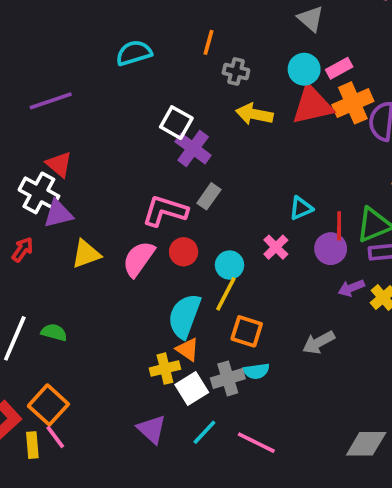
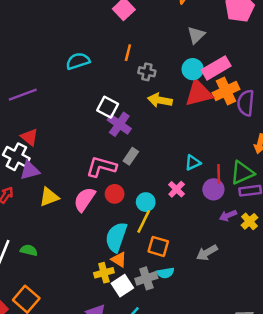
gray triangle: (311, 19) -> (196, 35), turned 36
pink rectangle: (339, 68) -> (216, 68), size x1.6

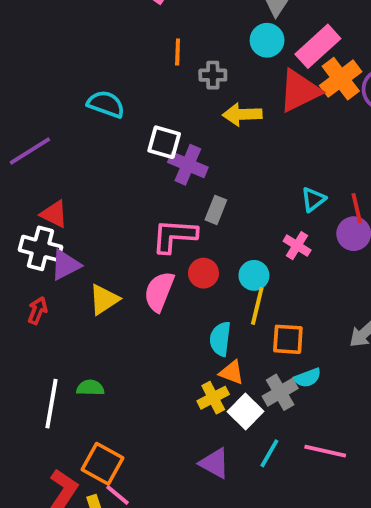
cyan semicircle: (78, 61) -> (106, 104), moved, turned 50
cyan circle: (193, 69) -> (267, 40), moved
cyan semicircle: (116, 237) -> (220, 339), size x0.7

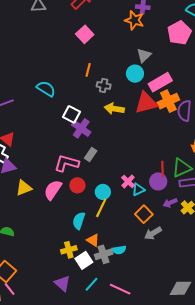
cyan triangle: (313, 199) -> (138, 190), moved
orange square: (288, 339) -> (144, 214), moved, turned 30
orange triangle: (232, 372) -> (93, 240), moved

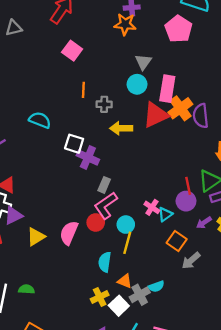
pink rectangle: (160, 82) -> (167, 89), turned -40
pink L-shape: (67, 163) -> (106, 206), moved, turned -40

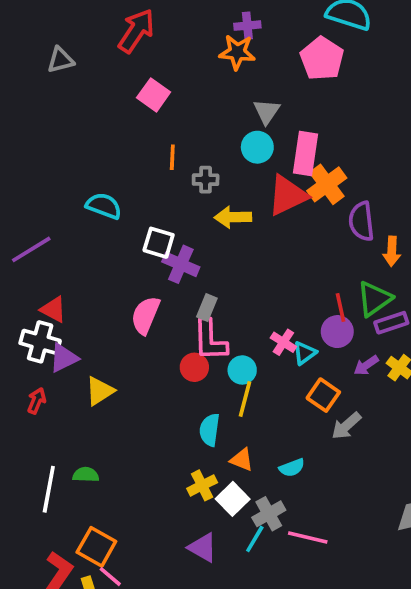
purple semicircle: (201, 116) -> (361, 221), moved
pink L-shape: (106, 206) -> (210, 340), turned -56
pink semicircle: (69, 233) -> (145, 315), moved
gray cross: (140, 295) -> (269, 514), moved

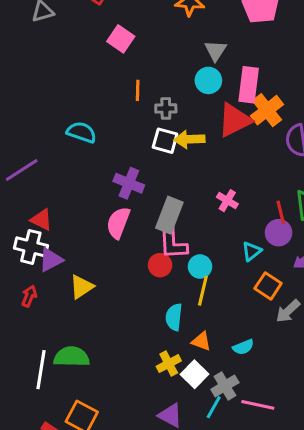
white square: (159, 243) -> (165, 141), moved
purple cross: (181, 264) -> (129, 183), moved
gray rectangle: (207, 308) -> (169, 215), size x1.6
pink cross: (283, 342) -> (227, 201), moved
green semicircle: (86, 475) -> (72, 357), size x1.6

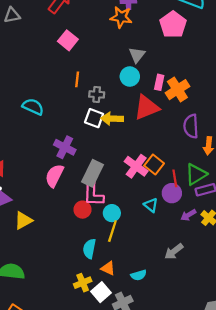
pink rectangle: (249, 85) -> (159, 82), size x0.6
orange cross: (267, 110) -> (177, 90), moved
pink cross: (227, 201) -> (136, 166), size x1.5
cyan triangle: (252, 251) -> (151, 205), turned -48
orange square: (268, 286) -> (154, 164), moved

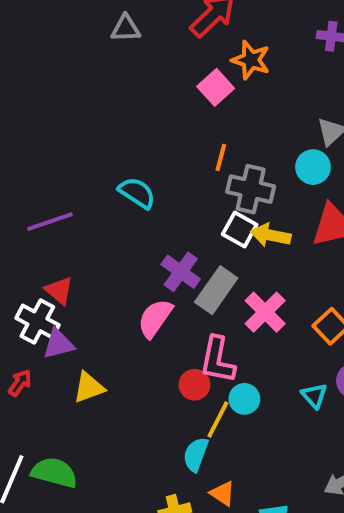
orange star: (121, 17) -> (251, 60), moved
gray cross: (97, 94) -> (251, 189), size x1.6
pink cross: (136, 166) -> (265, 312), moved
gray rectangle: (93, 173) -> (216, 290), moved
yellow line: (112, 231) -> (218, 419), moved

